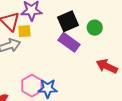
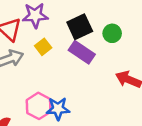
yellow square: (24, 31) -> (43, 47), moved, turned -32

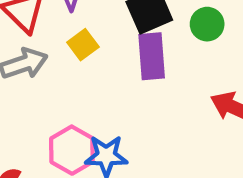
purple rectangle: (82, 52) -> (152, 56), turned 50

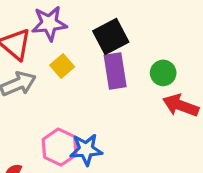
green circle: (207, 24) -> (163, 73), moved

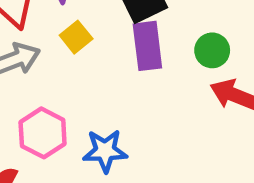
pink hexagon: (60, 147) -> (43, 133), moved

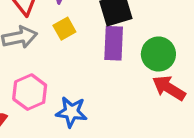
green circle: (212, 50) -> (158, 54), size x1.4

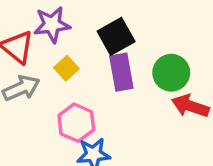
pink hexagon: (30, 92) -> (76, 123), moved

